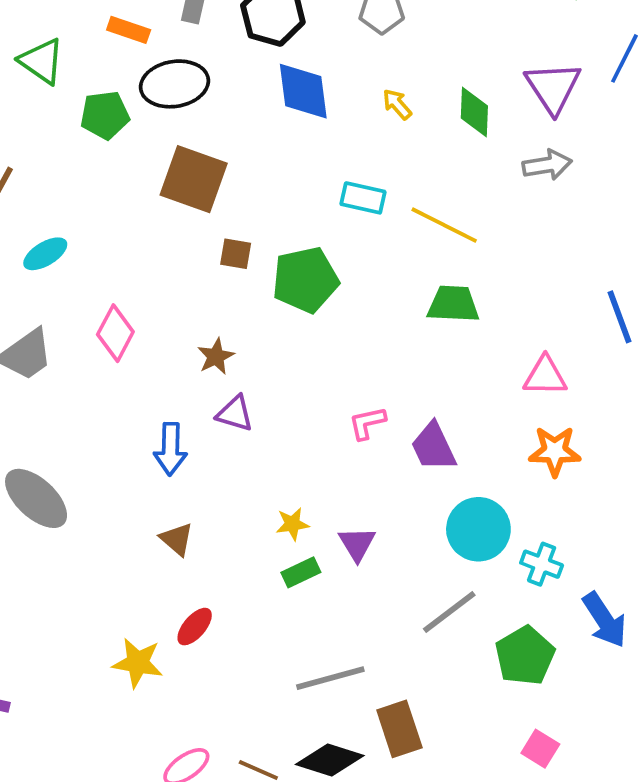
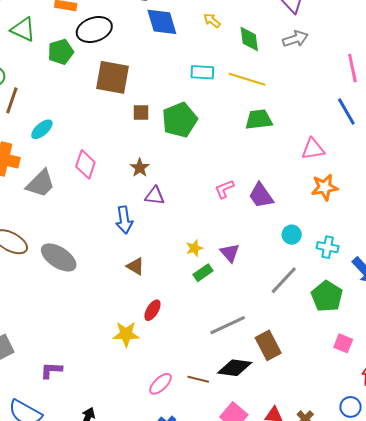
green diamond: (474, 112) -> (249, 39), moved
cyan circle: (478, 529) -> (292, 235), size x0.6

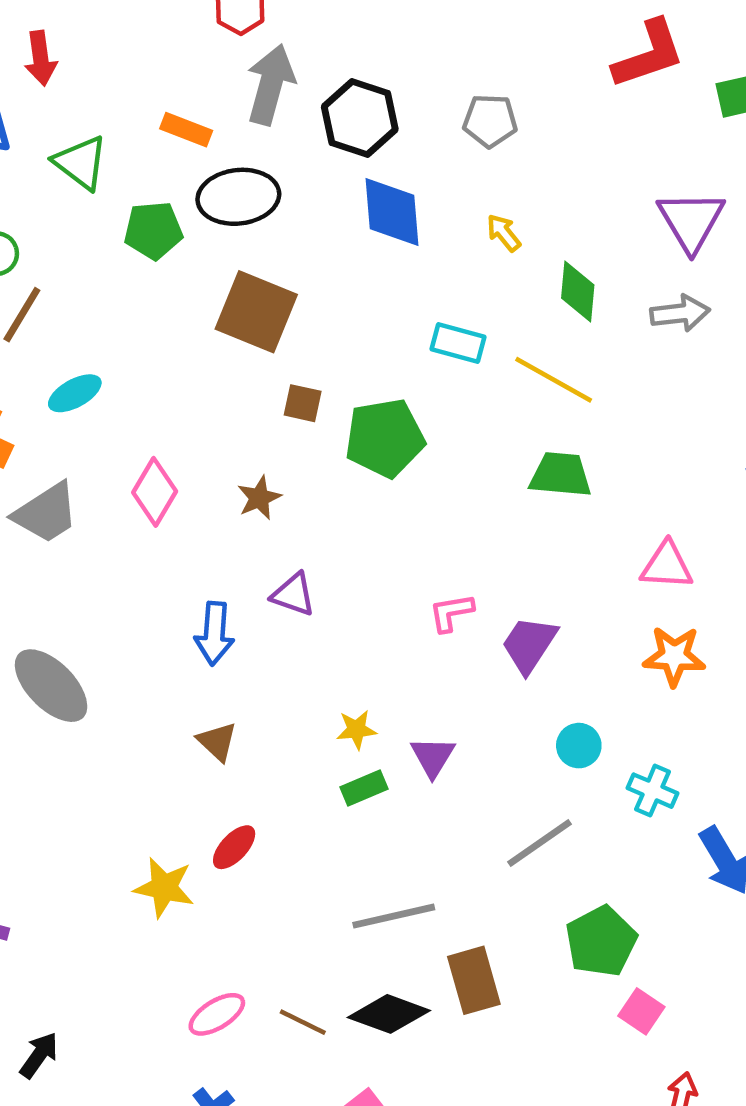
brown star: (140, 168) -> (259, 498), moved
purple trapezoid: (261, 196) -> (529, 644), turned 56
green pentagon: (327, 296) -> (601, 941), moved

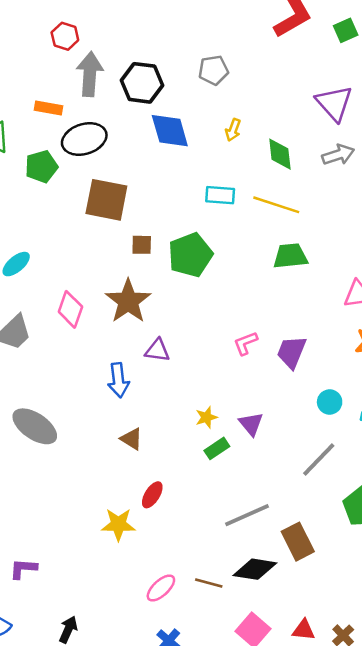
yellow arrow: (504, 233) -> (233, 130), turned -110
brown star: (259, 498) -> (128, 301), size x1.8

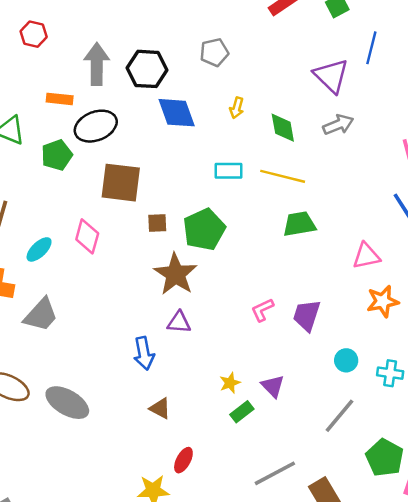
red hexagon: (65, 36) -> (34, 34), moved
brown star: (128, 301) -> (176, 274), moved
pink diamond: (70, 309) -> (87, 236), moved

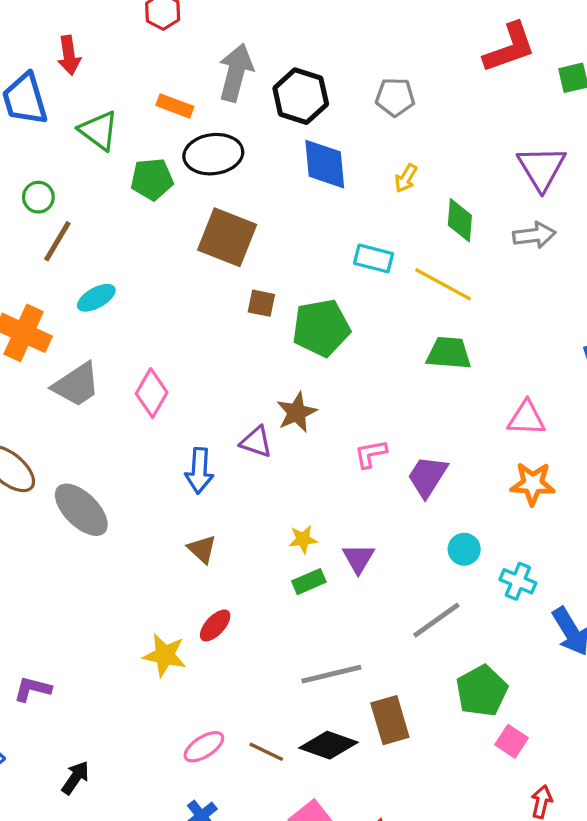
pink diamond: (87, 236) -> (152, 393), moved
brown star: (176, 274) -> (297, 412), moved, size x0.7

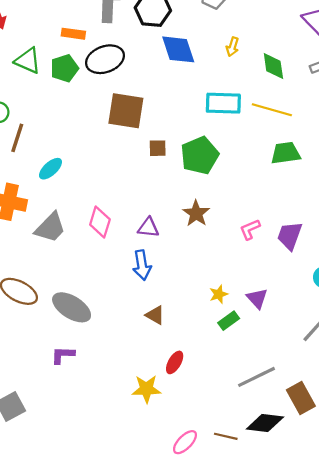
green pentagon: (152, 179) -> (64, 68), moved
cyan rectangle: (374, 258) -> (223, 103), size x1.4
purple triangle: (256, 442) -> (148, 228), moved
purple L-shape: (32, 689) -> (63, 355), moved

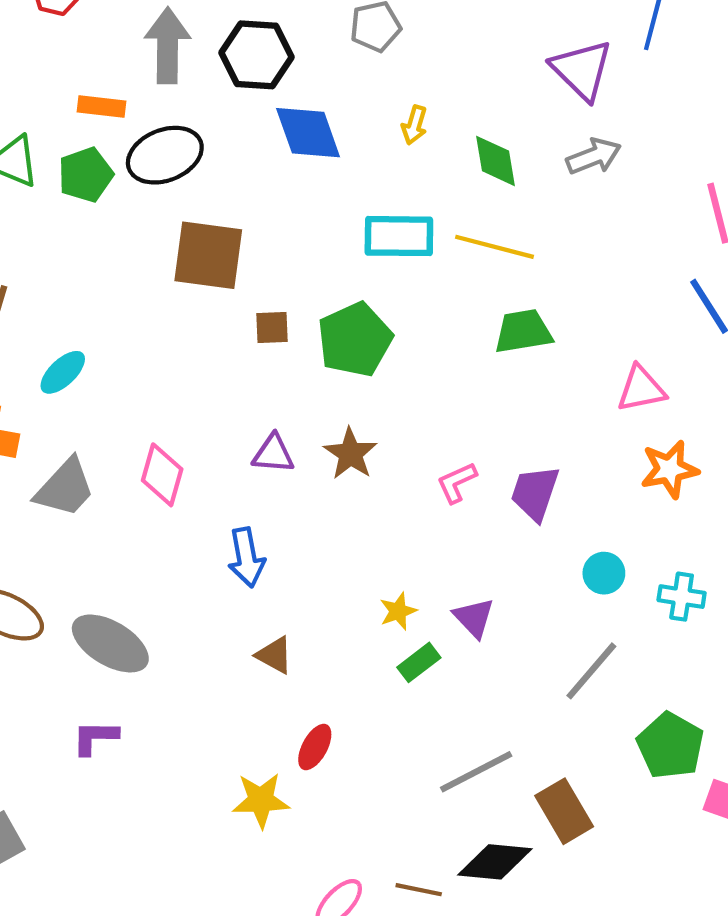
purple triangle: (148, 228) -> (273, 454), moved

